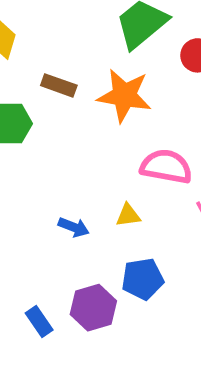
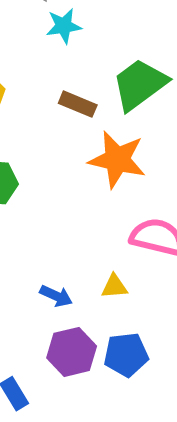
brown rectangle: (59, 85) -> (78, 104), moved
purple hexagon: (93, 308) -> (72, 352), moved

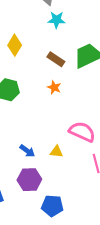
orange star: (117, 160) -> (54, 87), moved, size x0.5
blue pentagon: (126, 355) -> (52, 206), moved

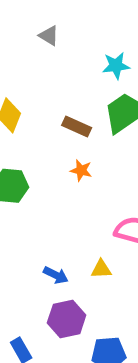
cyan star: (56, 20) -> (116, 66), moved

